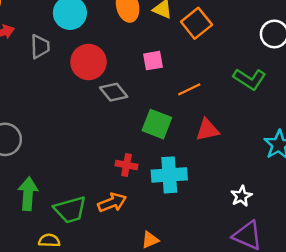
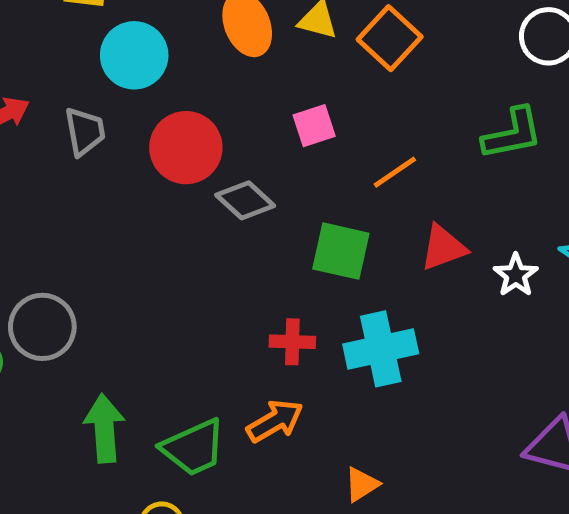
green L-shape: (250, 79) -> (512, 134), turned -36
white star: (241, 196) -> (516, 275), moved

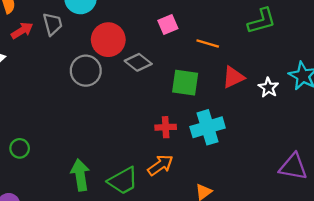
gray trapezoid: (85, 131) -> (53, 24), moved
orange line: (395, 172) -> (208, 43), turned 55
gray circle: (42, 327) -> (86, 71), moved

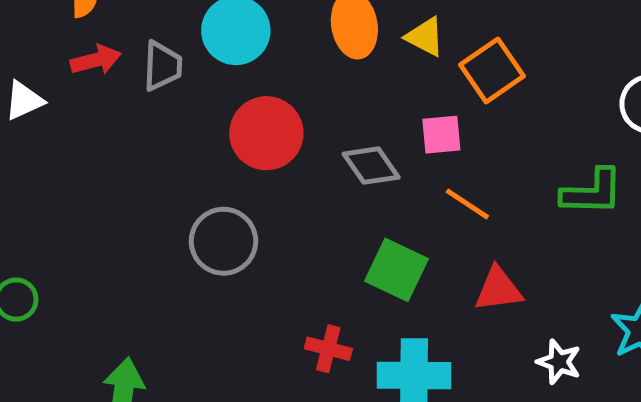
pink square: (168, 24) -> (441, 135), moved
gray diamond: (138, 62) -> (371, 166), moved
gray circle: (86, 71) -> (223, 241), moved
white star: (268, 88) -> (559, 362), moved, turned -30

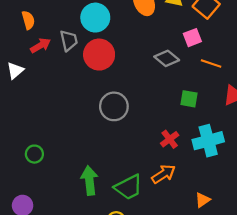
red circle: (266, 133) -> (99, 55), moved
green square: (396, 270) -> (189, 99), size x0.7
red cross: (328, 349) -> (170, 139), turned -36

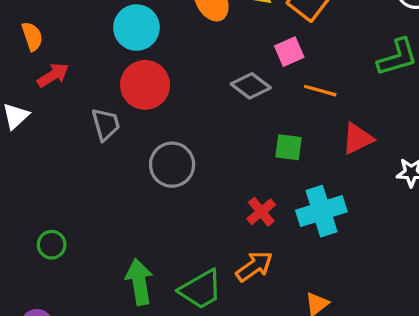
gray trapezoid: (69, 41) -> (106, 124), moved

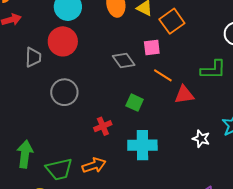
red triangle: (358, 139) -> (184, 95), moved
red cross: (261, 212) -> (103, 126), moved

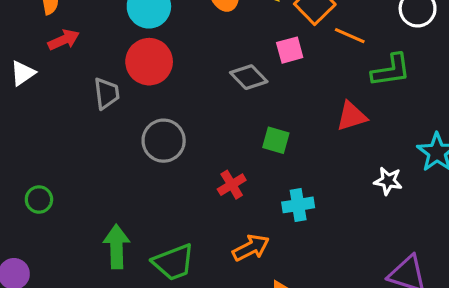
orange line: (163, 75) -> (350, 36), moved
cyan cross: (142, 145) -> (298, 205), size x0.7
orange arrow: (94, 165) -> (251, 248), moved

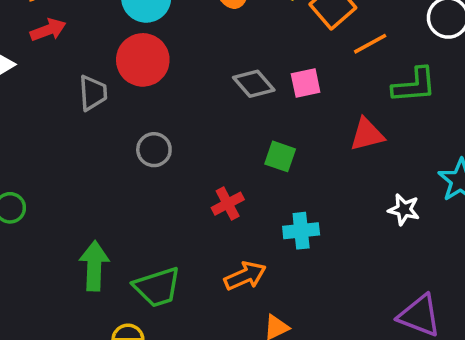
orange line: (350, 36) -> (370, 44), turned -56
pink square: (290, 50) -> (306, 83), moved
gray circle: (164, 141) -> (154, 150), size x0.7

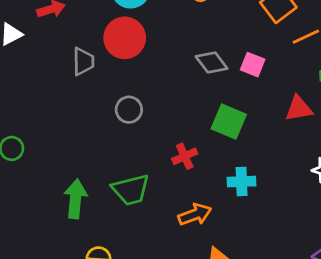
pink square: (306, 83) -> (253, 65), turned 30
green square: (280, 156) -> (229, 122), size x1.4
green trapezoid: (157, 287) -> (131, 190), moved

